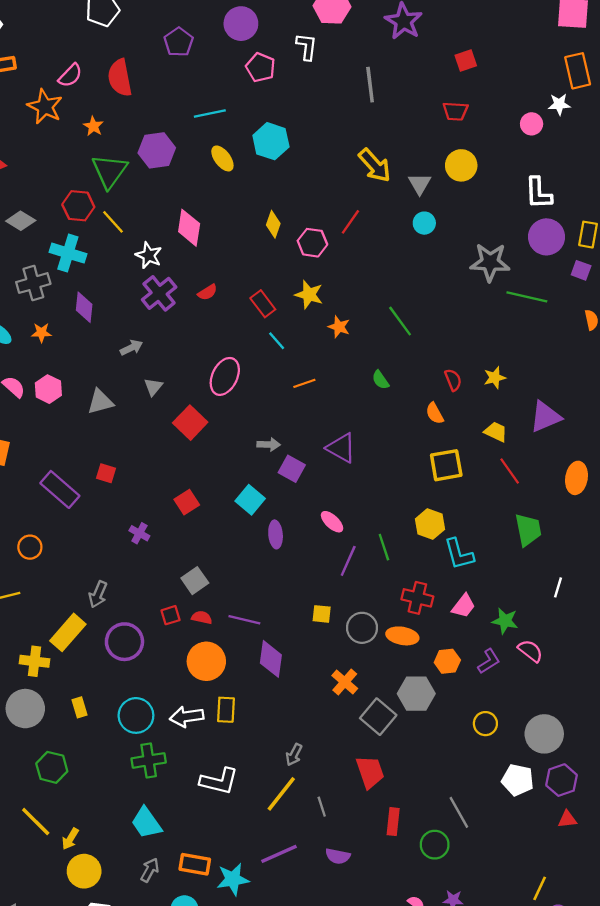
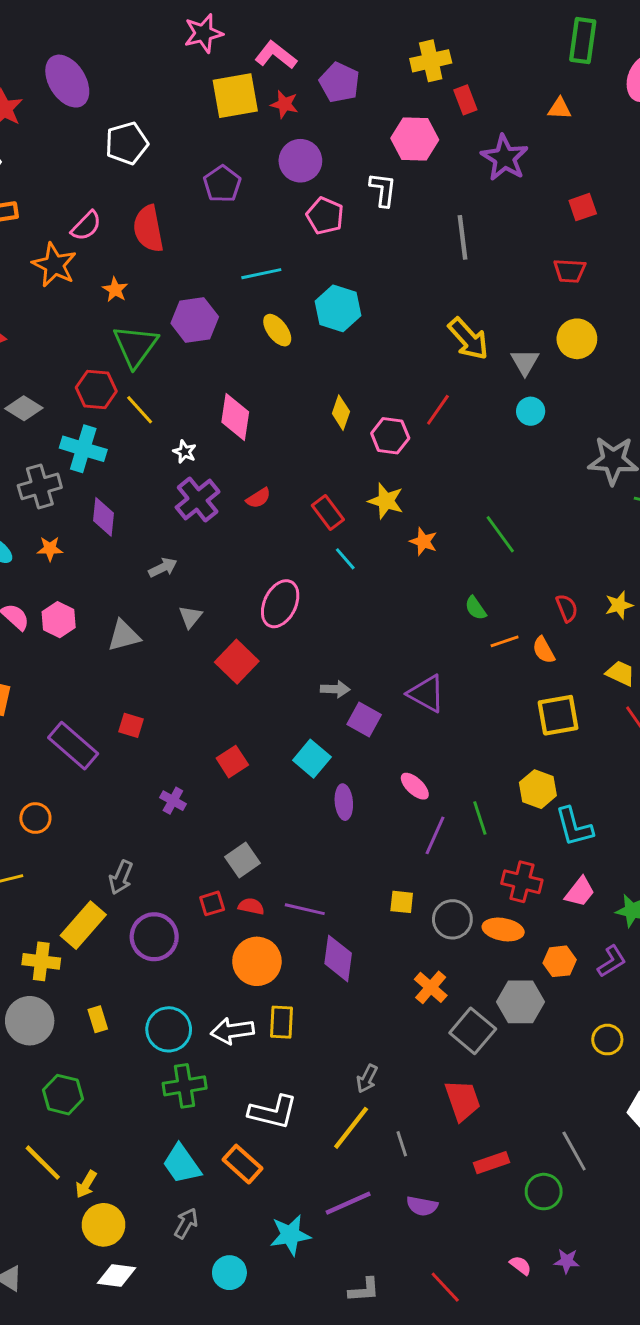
white star: (149, 255) -> (185, 452), size x0.7
orange line: (304, 383) -> (505, 641), moved
red rectangle: (393, 822) -> (492, 1163), turned 65
orange rectangle: (195, 864) -> (242, 1164), moved, turned 32

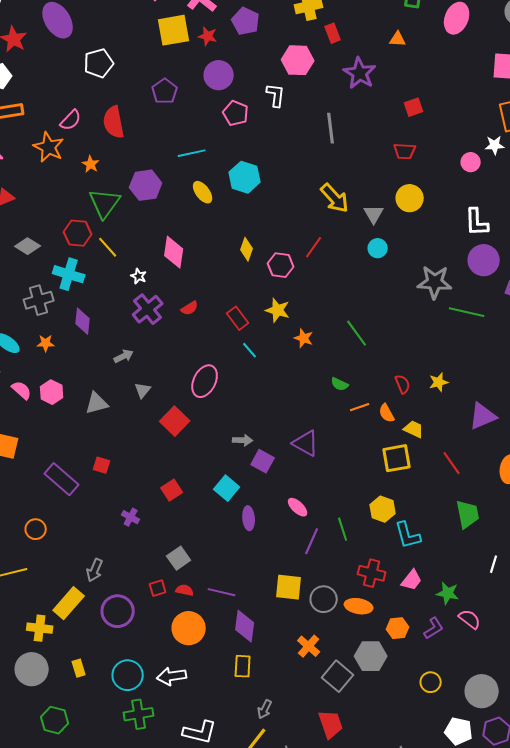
green semicircle: (476, 608) -> (340, 384), turned -30
yellow trapezoid: (620, 673) -> (414, 429), moved
yellow square: (402, 902) -> (289, 587), size x1.6
yellow rectangle: (282, 1022) -> (243, 666), moved

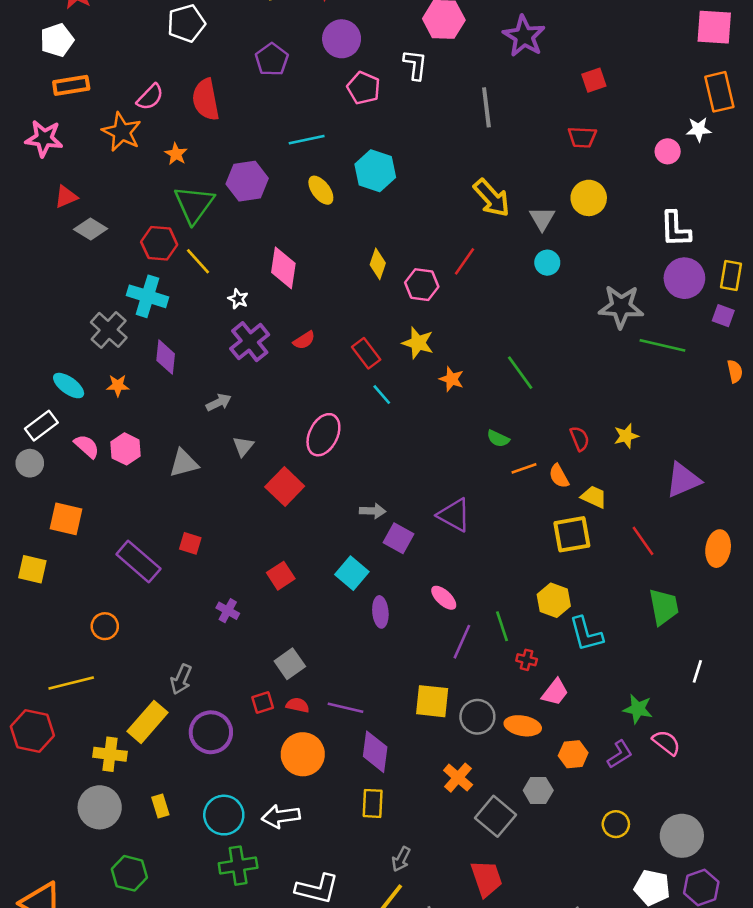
gray diamond: (28, 246) -> (91, 229), moved
gray cross: (39, 300) -> (109, 330), turned -32
red cross: (372, 573) -> (527, 660), moved, size x0.6
pink trapezoid: (412, 580) -> (555, 692), moved
gray hexagon: (371, 656) -> (538, 790), size x0.7

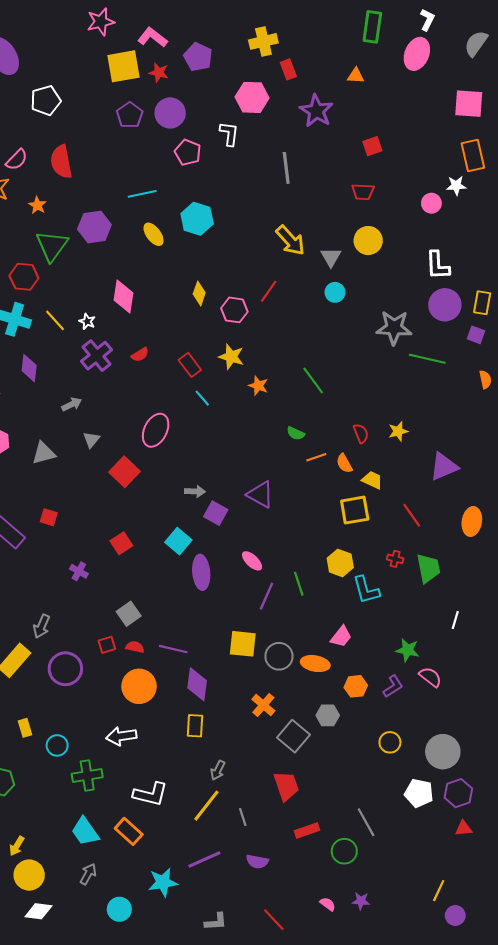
purple pentagon: (272, 59) -> (130, 115), moved
yellow line: (198, 261) -> (55, 320), moved
purple ellipse: (380, 612) -> (201, 572), size x1.4
red cross: (527, 660) -> (395, 559), moved
cyan circle: (224, 815) -> (57, 745), moved, size x0.7

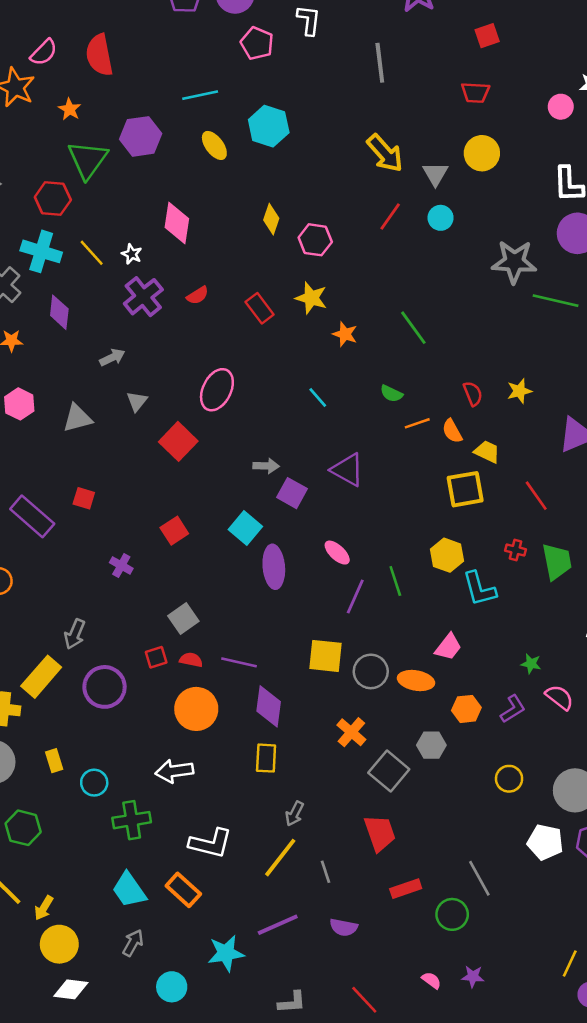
red line: (269, 291) -> (390, 217), moved
cyan line: (202, 398) -> (318, 397), moved
green star: (408, 650) -> (531, 664), size x0.7

